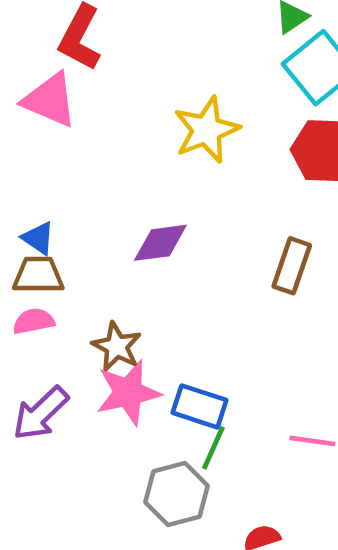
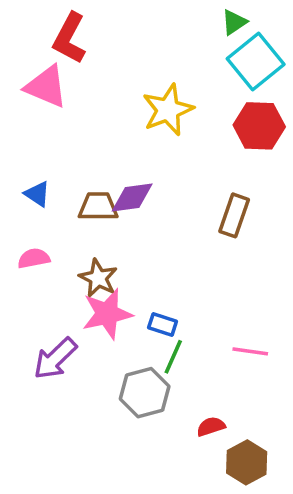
brown trapezoid: (38, 275) -> (98, 206), moved
blue rectangle: (200, 406) -> (163, 325), size x0.7
purple arrow: (41, 413) -> (55, 359), moved

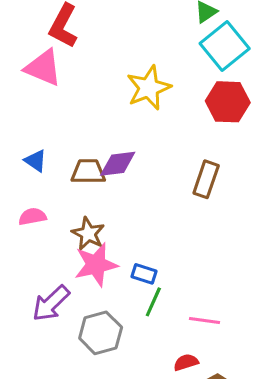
pink line: (250, 351) -> (204, 320), moved
gray hexagon: (145, 393) -> (101, 333), moved

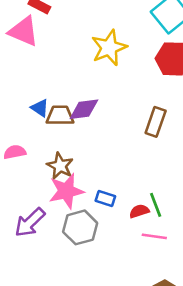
blue triangle: (35, 161) -> (40, 108), moved
green line: (153, 302) -> (156, 205), moved, turned -45
gray hexagon: (101, 333) -> (80, 227), moved
red semicircle: (186, 362) -> (139, 211), moved

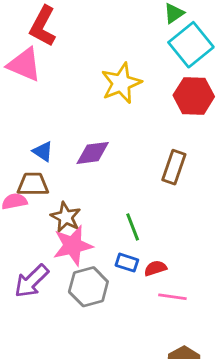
brown trapezoid: (60, 116) -> (33, 184), moved
blue rectangle: (105, 199) -> (127, 263), moved
green line: (156, 205) -> (133, 227), moved

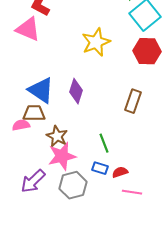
blue triangle: (43, 151) -> (41, 90), size x1.8
purple diamond: (93, 153) -> (76, 91), turned -65

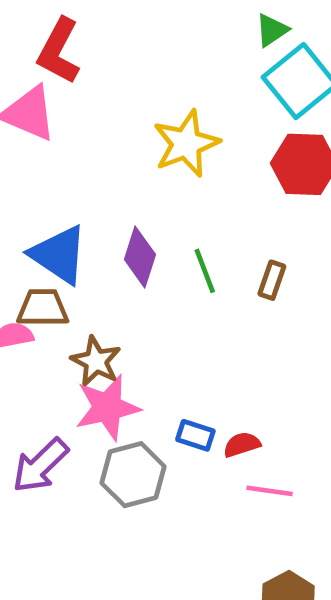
brown rectangle: (133, 101) -> (272, 280), size x0.7
green line: (104, 143) -> (205, 271), moved

